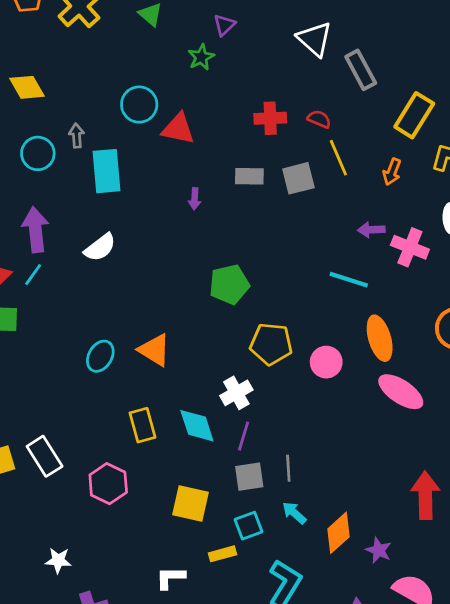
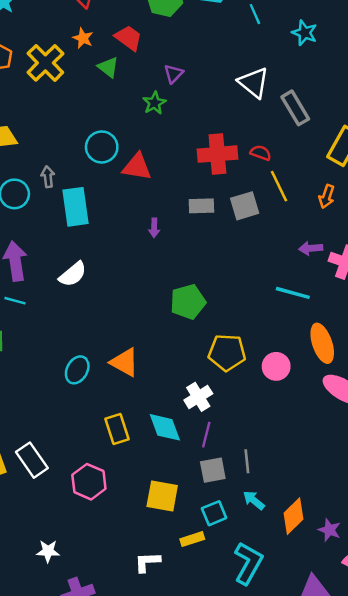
red cross: (270, 118) -> (217, 154), size x1.4
cyan line: (33, 275) -> (15, 301), turned 72

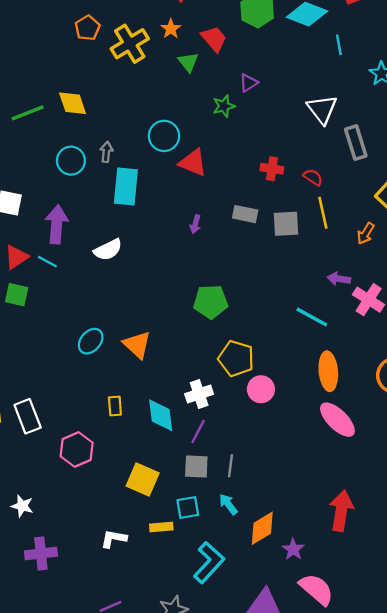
red cross: (217, 154) -> (272, 169), size x0.6
pink circle: (276, 366) -> (261, 389), moved
yellow rectangle: (117, 429) -> (115, 406), size x0.7

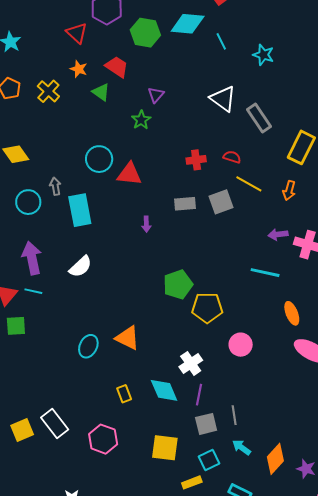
yellow cross: (130, 44) -> (48, 91), size x0.7
yellow line: (323, 213) -> (249, 184), turned -32
yellow pentagon: (236, 358) -> (207, 308), moved
orange ellipse: (328, 371) -> (292, 313), size x0.7

